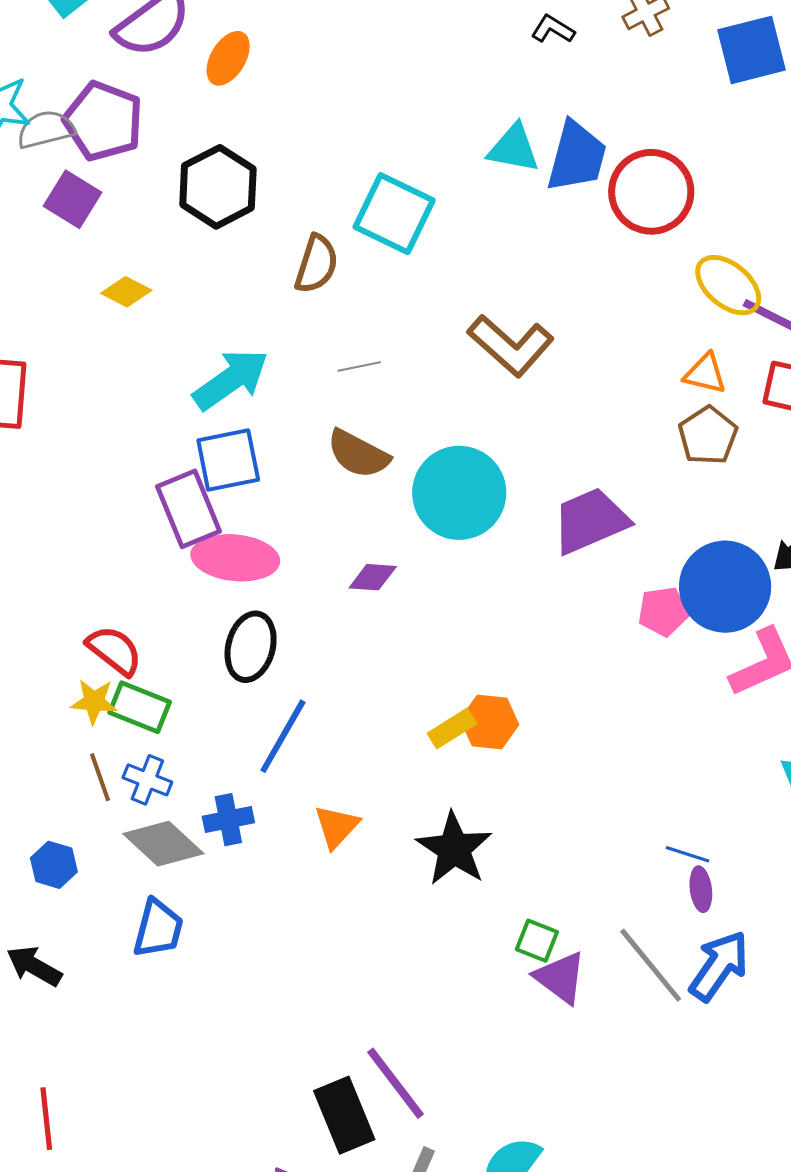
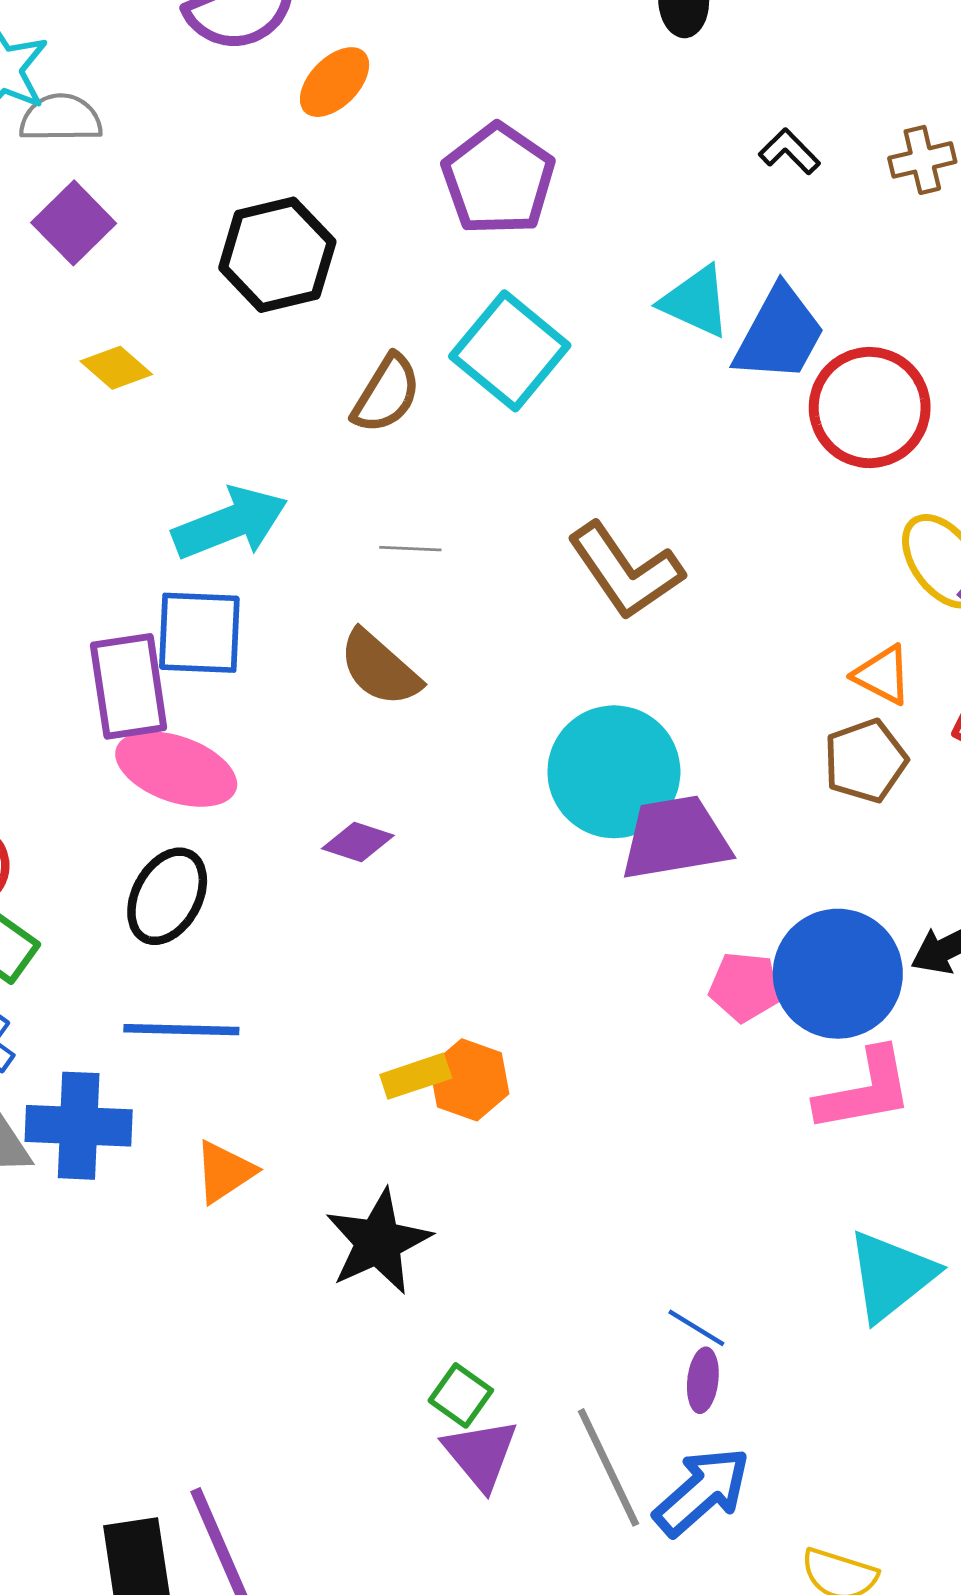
purple pentagon: (103, 121) -> (498, 179), moved
cyan circle: (459, 493) -> (614, 772), moved
blue line: (283, 736) -> (181, 1030), turned 48
blue cross: (228, 820) -> (79, 1126), size x1.5

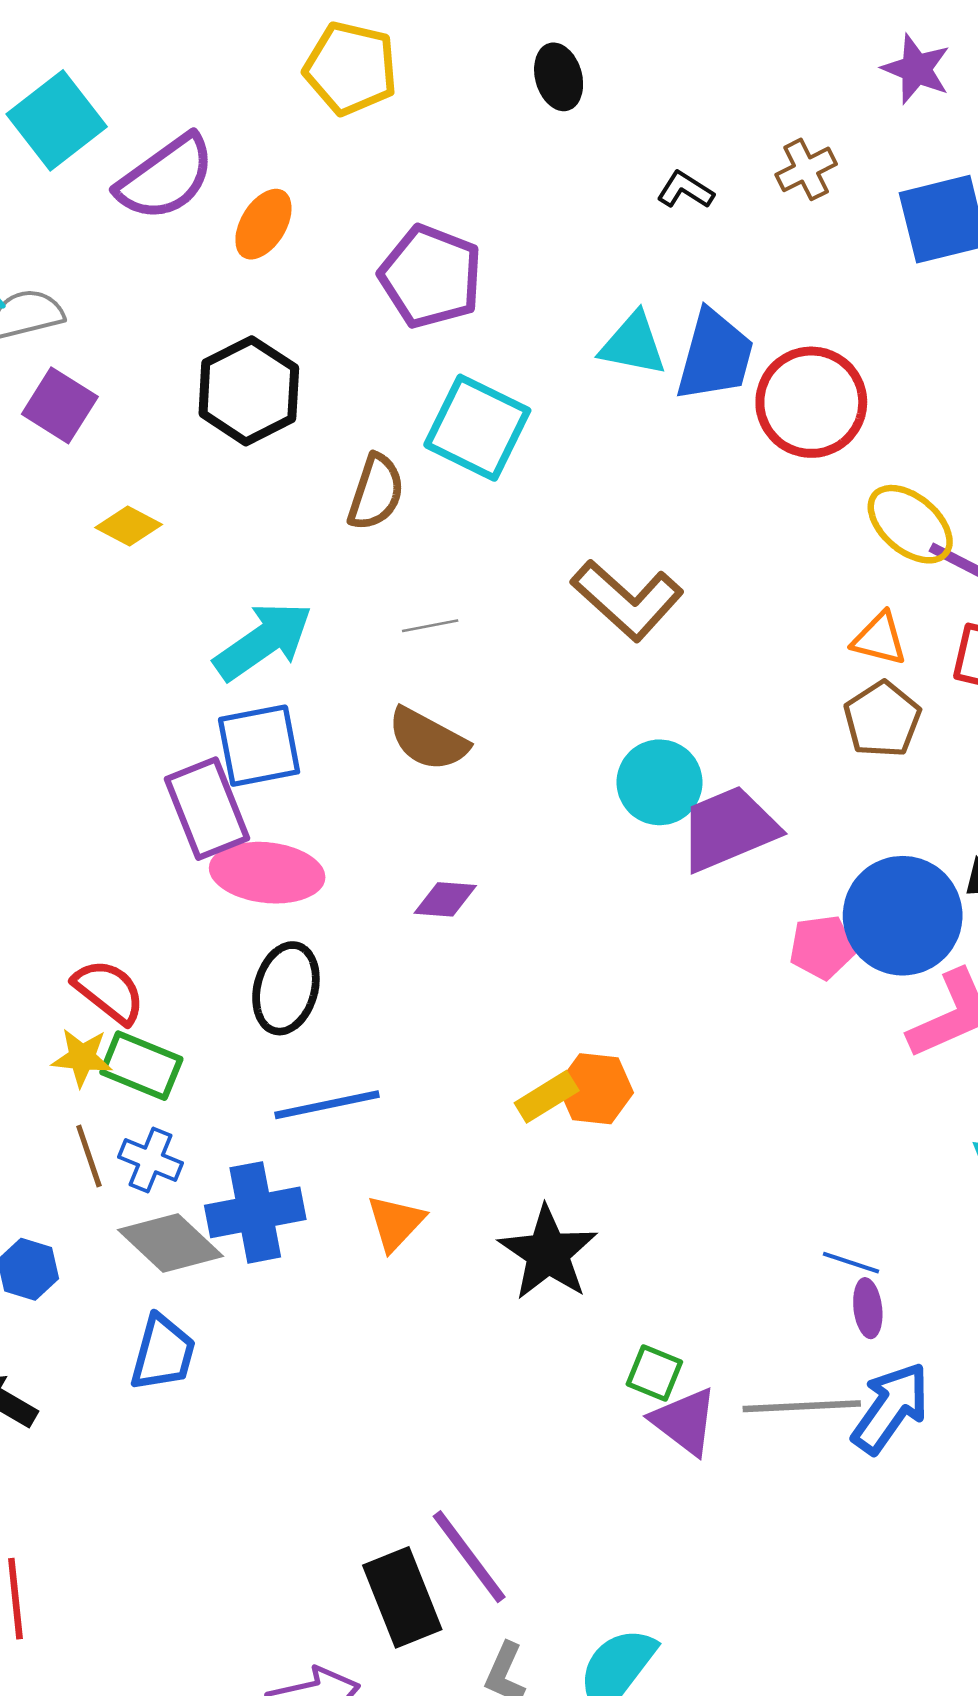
cyan circle: (614, 772) -> (660, 782), size x0.7
gray line: (608, 1467) -> (802, 1406), turned -54

